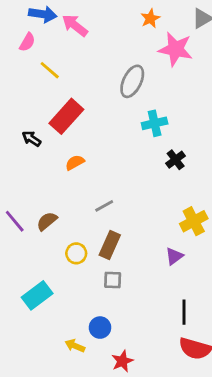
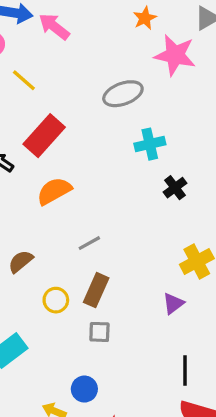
gray ellipse: (132, 81) -> (123, 94), turned 44
orange semicircle: (75, 162) -> (54, 191), size x1.5

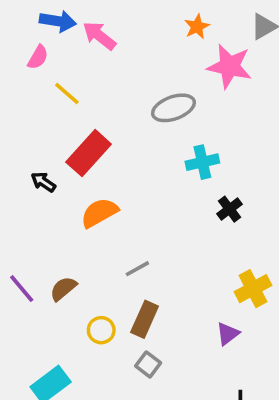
gray square: (99, 332) -> (148, 364), turned 35

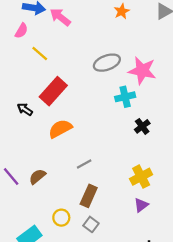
pink star: (229, 66) -> (142, 71), moved
yellow cross: (253, 289) -> (141, 177), moved
yellow circle: (101, 330) -> (61, 218), moved

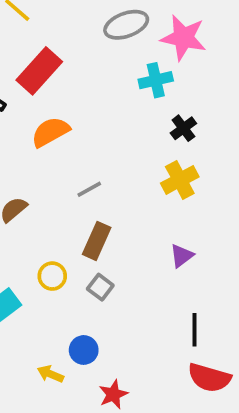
yellow cross: (141, 177) -> (180, 180), moved

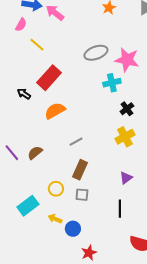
gray square: (100, 287) -> (82, 195), turned -32
black line: (195, 330) -> (120, 209), moved
yellow arrow: (50, 374) -> (55, 219), moved

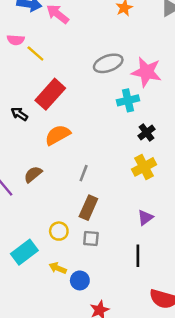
pink semicircle: (21, 25) -> (16, 40), moved, turned 64
gray line: (76, 142) -> (84, 173), turned -40
brown semicircle: (35, 153) -> (33, 174), moved

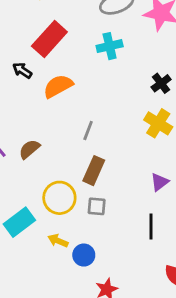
cyan cross: (128, 100) -> (110, 46), moved
black arrow: (19, 114) -> (22, 70), moved
yellow cross: (144, 167) -> (158, 123), turned -30
brown semicircle: (33, 174) -> (29, 149), moved
yellow circle: (59, 231) -> (59, 198), size x1.5

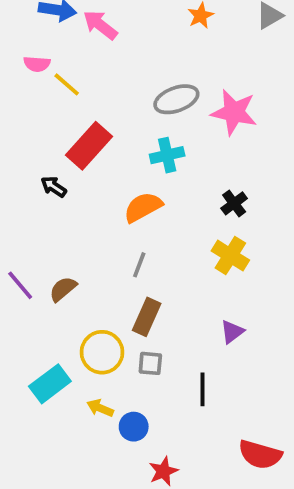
orange semicircle: (58, 86) -> (143, 207), moved
black line: (151, 226) -> (202, 389), moved

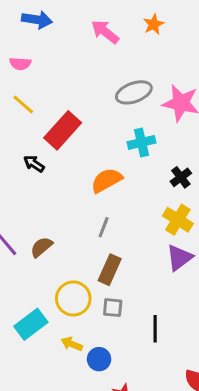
pink arrow: (100, 25) -> (105, 32), moved
yellow line: (67, 84) -> (23, 105), moved
cyan cross: (167, 155) -> (141, 142), moved
purple triangle: (232, 332) -> (179, 258), moved, size x1.4

